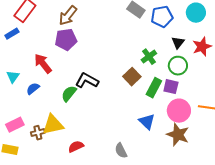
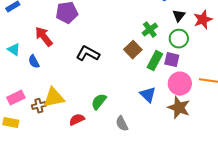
cyan triangle: (13, 77) -> (14, 50), turned -32
blue semicircle: (33, 89) -> (34, 62), turned -80
green semicircle: (69, 94) -> (99, 102), moved

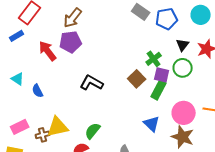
red arrow: (44, 37) -> (48, 51), moved
purple square: (172, 60) -> (162, 75), moved
green semicircle: (99, 102) -> (93, 131), moved

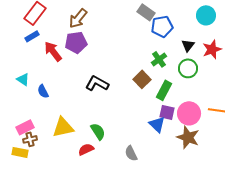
blue pentagon: (167, 19) -> (162, 26), moved
blue rectangle: (17, 36) -> (32, 36), moved
purple square: (162, 75) -> (167, 112), moved
green semicircle: (93, 131) -> (98, 131), turned 108
brown cross: (43, 135) -> (30, 139), moved

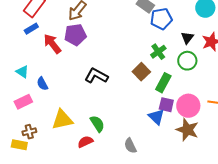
pink rectangle: (25, 127) -> (23, 102), moved

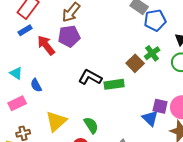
brown square: (141, 72) -> (135, 63), moved
green rectangle: (163, 83) -> (114, 84), moved, turned 54
yellow triangle: (62, 120) -> (56, 121), turned -30

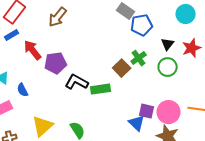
purple pentagon: (69, 36) -> (56, 63), moved

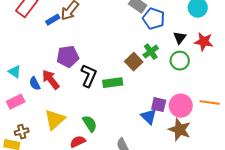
blue pentagon: (142, 25) -> (154, 19), turned 30
blue rectangle: (12, 35) -> (53, 20), moved
red star: (192, 48) -> (204, 42), turned 30
red arrow: (33, 50) -> (51, 80), moved
black L-shape: (77, 82) -> (89, 76), turned 85

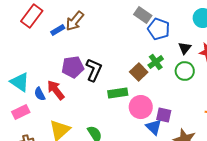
cyan triangle: (15, 72) -> (20, 82), size x1.5
black L-shape: (89, 76) -> (94, 70), moved
pink circle: (181, 106) -> (141, 107), moved

